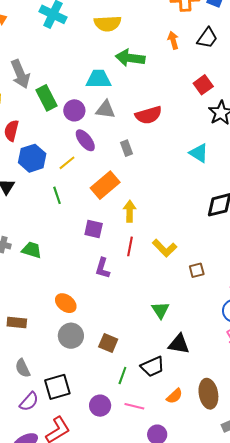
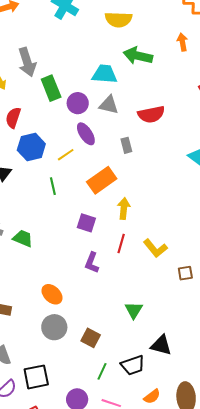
green triangle: (160, 310) -> (134, 310), moved

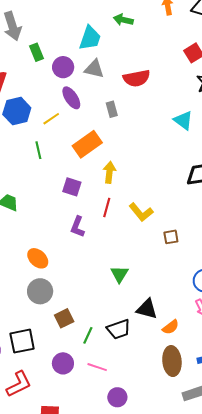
green arrow: (138, 56) -> (123, 20), size x0.7
cyan trapezoid: (105, 74) -> (90, 38), turned 104
green rectangle: (51, 88) -> (36, 52), size x0.7
brown square: (91, 338) -> (64, 318), moved, turned 36
orange semicircle: (152, 397) -> (171, 327), moved

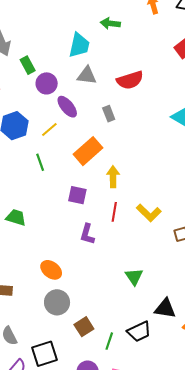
purple circle: (63, 67) -> (47, 83), moved

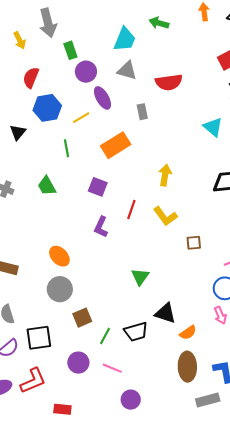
yellow arrow: (113, 177) -> (165, 175), moved
green trapezoid: (16, 217) -> (47, 186), moved, turned -145

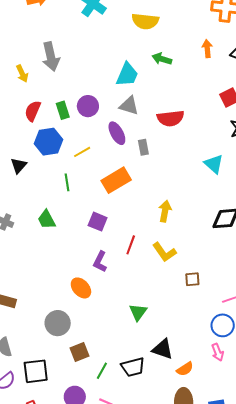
green rectangle: (70, 50) -> (63, 110), moved
purple ellipse: (102, 98) -> (117, 133), moved
orange ellipse: (59, 256) -> (81, 288), moved

